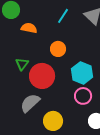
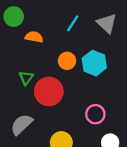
cyan hexagon: (82, 73) -> (94, 63), moved
gray semicircle: (30, 103) -> (22, 124), moved

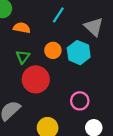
gray triangle: (107, 23) -> (94, 27), moved
green triangle: (26, 78) -> (23, 57), moved

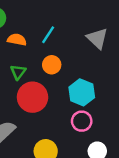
cyan line: (58, 15) -> (48, 35), moved
cyan hexagon: (79, 53) -> (82, 92), moved

